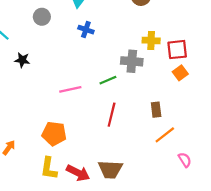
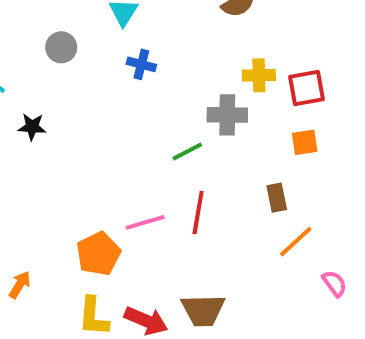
orange square: (180, 73) -> (305, 142), moved, turned 32
pink line: (70, 89) -> (145, 222), moved
orange pentagon: (54, 134) -> (98, 254), turned -30

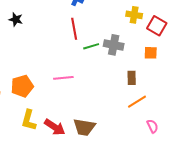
red square: (307, 88) -> (157, 26), turned 30
gray cross: (227, 115) -> (114, 45), moved
red line: (198, 212) -> (74, 29), moved, turned -30
orange pentagon: (98, 254) -> (22, 86), moved

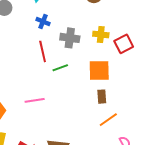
red square: (157, 26) -> (124, 44), turned 36
gray cross: (114, 45) -> (70, 38), moved
orange square: (151, 53) -> (99, 70), moved, size x1.6

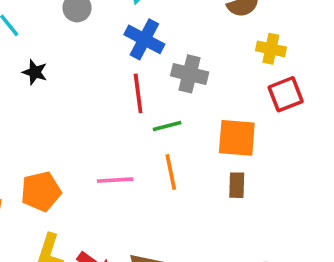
blue cross: (43, 21) -> (144, 39), size x1.5
yellow cross: (101, 34) -> (271, 49), moved
orange line: (108, 120) -> (171, 172), moved, turned -72

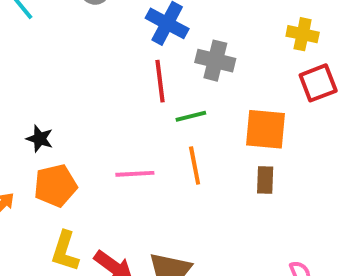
black star: (35, 72) -> (40, 139), moved

